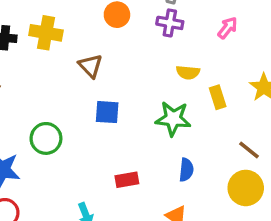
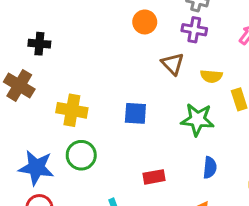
yellow cross: (46, 33) -> (72, 110), moved
brown triangle: (91, 66) -> (173, 64), moved
green circle: (46, 138) -> (81, 155), moved

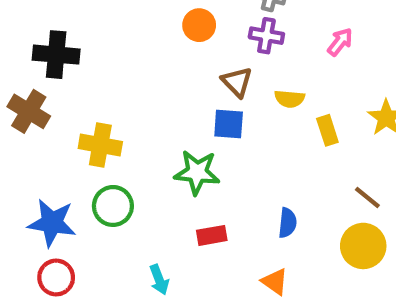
black cross: (39, 44) -> (56, 55), size x1.5
blue square: (135, 113) -> (229, 124), moved
green star: (197, 120) -> (197, 172), moved

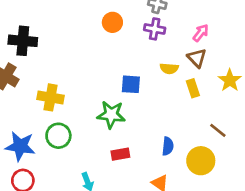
brown triangle: (237, 82) -> (197, 58), moved
yellow circle: (363, 246) -> (201, 161), moved

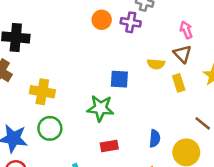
purple cross: (155, 29) -> (131, 22), moved
pink arrow: (201, 33) -> (186, 30), turned -60

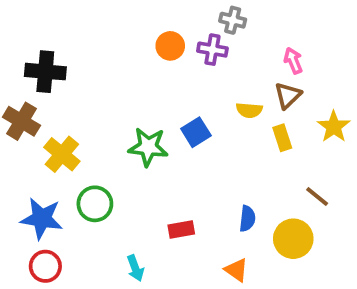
brown triangle: (182, 54) -> (288, 95), turned 30
blue square: (119, 79) -> (196, 132), turned -36
yellow cross: (42, 92) -> (62, 154), moved, turned 30
green star: (100, 108) -> (148, 147), moved

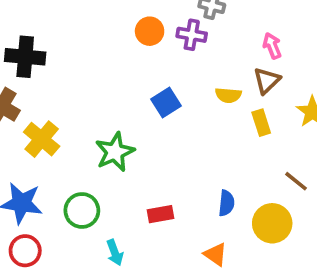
blue square: (196, 132) -> (166, 103), moved
green star: (148, 147) -> (115, 152), moved, turned -30
green circle: (95, 204) -> (82, 210), moved

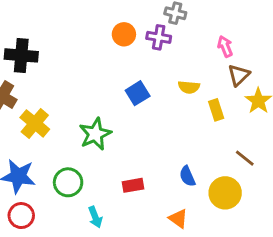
brown triangle: (267, 81) -> (239, 75), moved
blue semicircle: (226, 203) -> (187, 176), turned 150

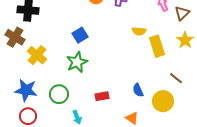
brown triangle: (239, 75) -> (182, 13), moved
blue square: (138, 93) -> (80, 35), moved
yellow rectangle: (216, 110) -> (157, 46), size x1.5

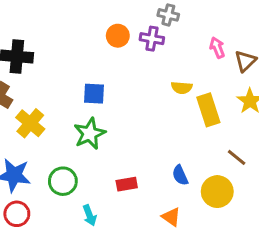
blue square: (80, 35) -> (94, 94), turned 35

